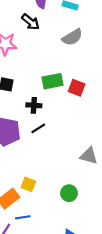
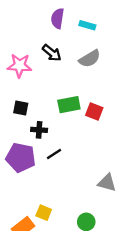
black arrow: (31, 22) -> (52, 53), moved
black cross: (34, 105) -> (39, 130), moved

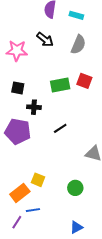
gray semicircle: (90, 59) -> (78, 45), turned -36
red square: (94, 111) -> (84, 81), moved
black line: (54, 154) -> (60, 128), moved

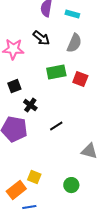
green rectangle: (60, 85) -> (56, 72), moved
black square: (18, 88) -> (14, 86), turned -32
black cross: (34, 107) -> (30, 105), turned 32

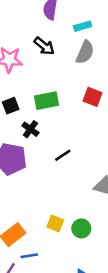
cyan rectangle: (72, 14) -> (83, 26), moved, turned -32
green rectangle: (56, 72) -> (47, 101), moved
yellow square: (34, 177) -> (55, 224), moved

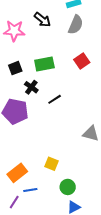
red square: (92, 97) -> (82, 61), turned 35
black line: (63, 155) -> (55, 99), moved
green circle: (81, 228) -> (68, 187), moved

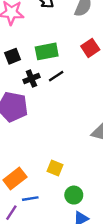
black cross: (31, 87) -> (31, 79), turned 32
black line: (55, 99) -> (56, 76), moved

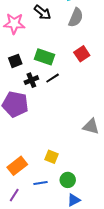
green rectangle: (47, 51) -> (45, 57), turned 30
blue line: (30, 199) -> (40, 183), moved

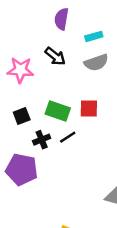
gray semicircle: (76, 18) -> (96, 63), turned 48
red square: (82, 54) -> (89, 109), moved, turned 35

